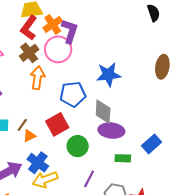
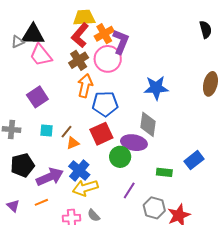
blue pentagon: (73, 94) -> (105, 104), moved
purple ellipse: (111, 131) -> (134, 143), moved

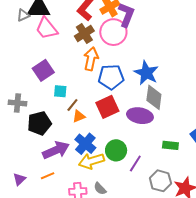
blue star: (156, 88) -> (146, 73), moved, turned 30
cyan square: (46, 131) -> (60, 91), moved
green circle: (120, 157) -> (116, 150), moved
black pentagon: (22, 165) -> (39, 123), moved
purple triangle: (13, 206) -> (19, 179), turned 32

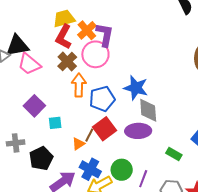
brown line: (72, 105) -> (89, 135), moved
green rectangle: (170, 145) -> (174, 154), turned 35

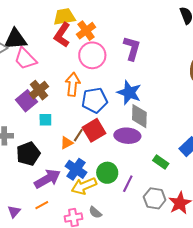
purple L-shape: (105, 35) -> (132, 48), moved
brown cross: (67, 62) -> (39, 90), moved

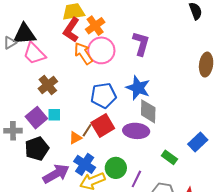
orange arrow: (73, 84) -> (83, 53), moved, turned -40
purple square: (26, 101) -> (36, 118), moved

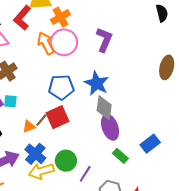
red L-shape: (71, 30) -> (22, 18), moved
purple ellipse: (136, 131) -> (110, 127), moved, turned 60

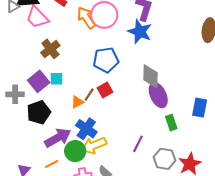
blue star: (97, 83) -> (140, 32), moved
red square: (58, 117) -> (105, 90), size x0.7
blue rectangle: (150, 144) -> (200, 108), turned -36
green rectangle: (120, 156) -> (171, 123), turned 35
green circle: (66, 161) -> (75, 151), moved

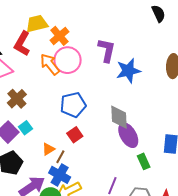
blue star: (140, 32) -> (128, 71), moved, turned -30
cyan square: (57, 79) -> (26, 128), turned -32
brown line: (89, 95) -> (60, 157), moved

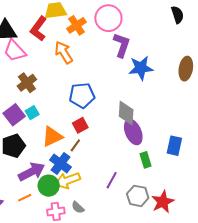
pink circle: (68, 60) -> (108, 18), moved
orange triangle: (48, 149) -> (52, 137), size x1.6
brown line: (60, 157) -> (75, 145), moved

